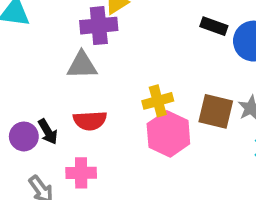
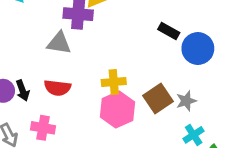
brown square: (216, 111) -> (158, 99), turned 32

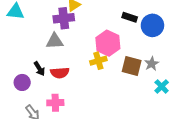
black arrow: (23, 90) -> (39, 69), moved
brown square: (158, 99) -> (132, 66), turned -30
pink hexagon: (117, 109) -> (108, 43), moved

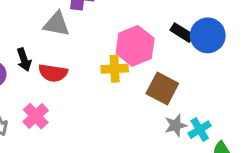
black rectangle: (130, 17) -> (182, 33), moved
gray star: (152, 64) -> (176, 125), moved
pink cross: (55, 103) -> (36, 116), turned 35

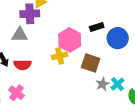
black rectangle: (182, 33) -> (97, 27), turned -40
blue circle: (208, 35) -> (118, 38), moved

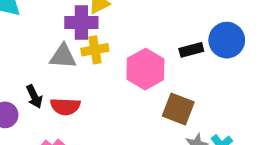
blue circle: (118, 38) -> (227, 40), moved
yellow cross: (60, 56) -> (95, 50), moved

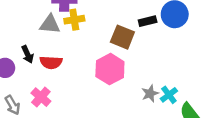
pink hexagon: (145, 69) -> (110, 69), moved
brown square: (178, 109) -> (122, 37), moved

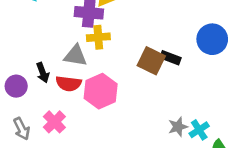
black rectangle: (148, 21) -> (171, 58), moved, turned 30
gray triangle: (50, 24) -> (75, 56), moved
pink hexagon: (110, 69) -> (101, 91), moved

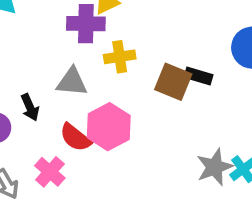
yellow cross: (98, 37) -> (120, 57), moved
red semicircle: (69, 84) -> (75, 137), moved, turned 35
gray star: (178, 127) -> (215, 167), size x1.4

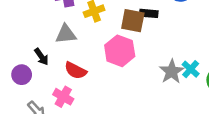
pink hexagon: (109, 127) -> (120, 51), moved

